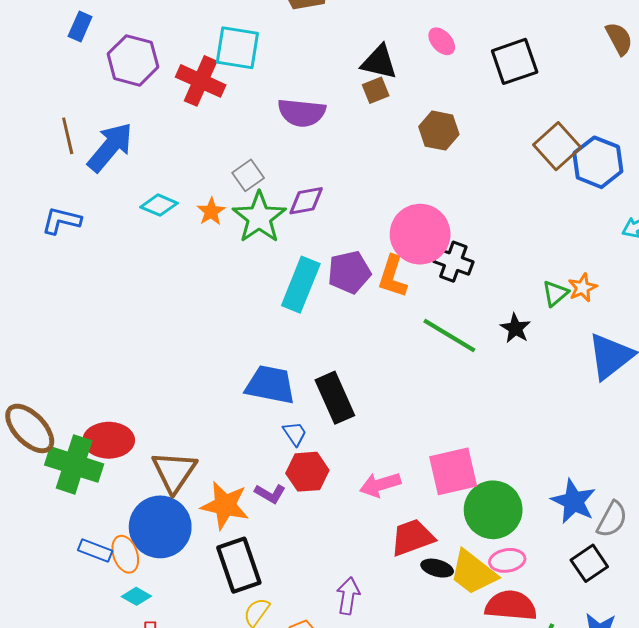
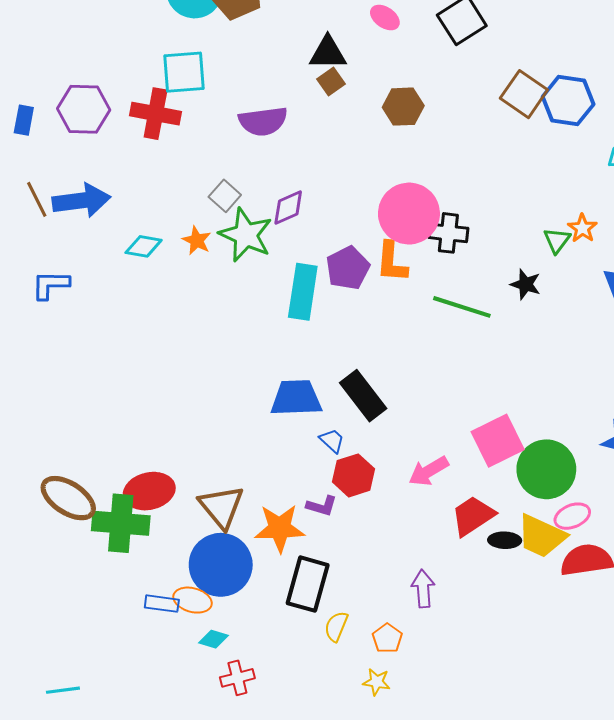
blue rectangle: (80, 26) -> (24, 120), moved
blue arrow: (110, 147) -> (81, 201), turned 56
orange ellipse: (125, 554) -> (193, 600), turned -42
black rectangle: (239, 565) -> (308, 584), turned 48

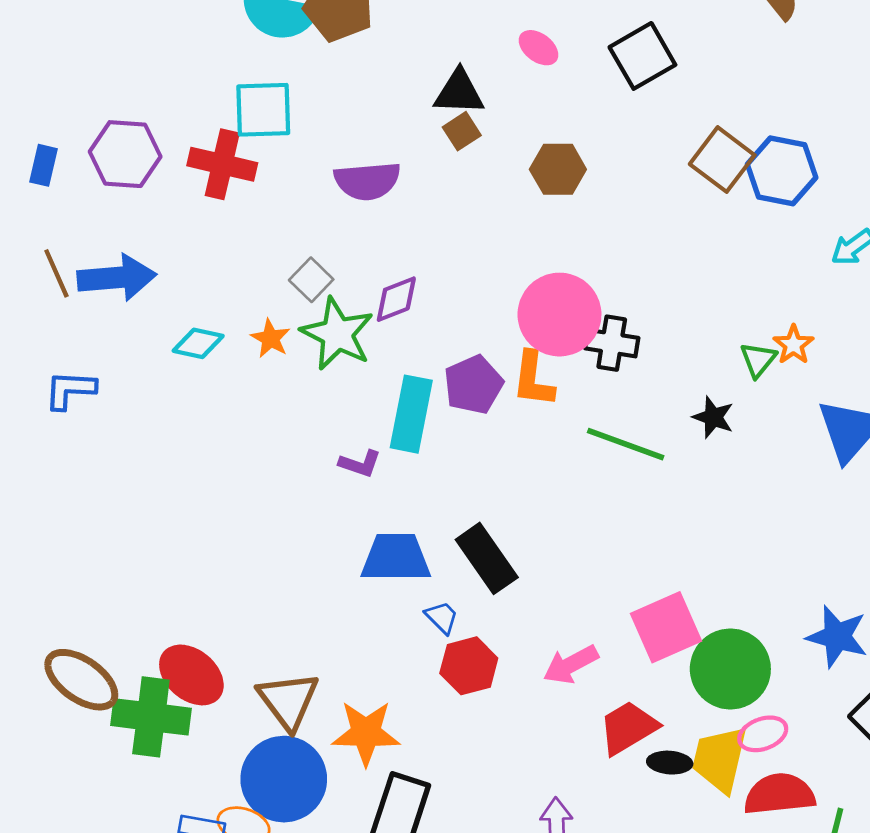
red ellipse: (149, 491) -> (191, 675), turned 51
purple L-shape: (322, 506) -> (360, 464), moved
yellow trapezoid: (541, 536) -> (720, 759), turned 76

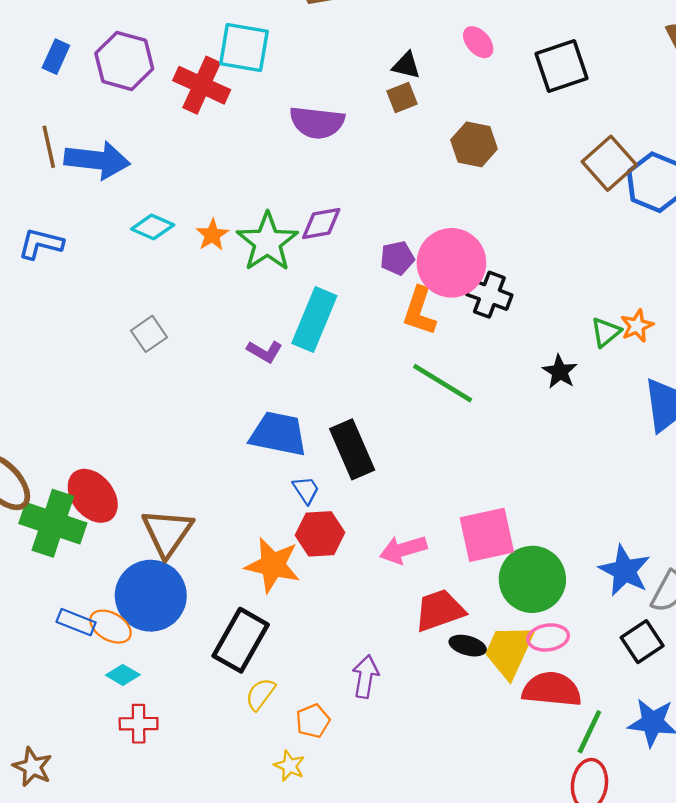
black triangle: (459, 92) -> (406, 65), size x0.7
gray square: (311, 280) -> (149, 334), moved
purple pentagon: (473, 385) -> (397, 258), moved, size x0.7
green line: (626, 444) -> (443, 383), moved
orange star: (366, 733) -> (273, 565), moved

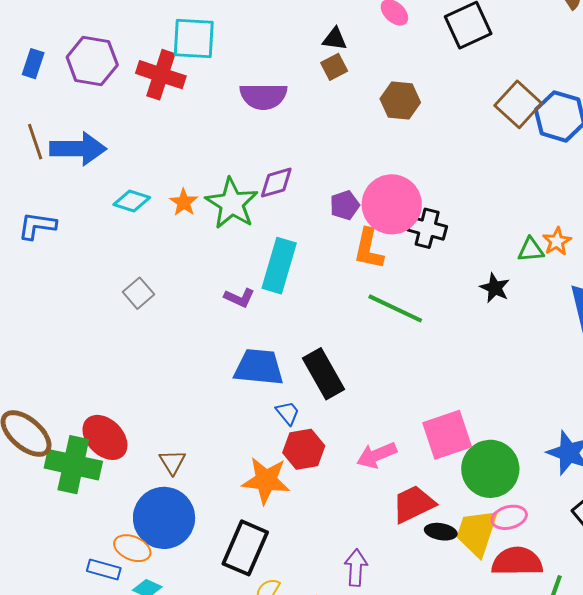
green triangle: (606, 332) -> (531, 250), turned 40
brown triangle: (167, 532) -> (172, 462), size x0.6
blue rectangle: (76, 622) -> (104, 569), moved

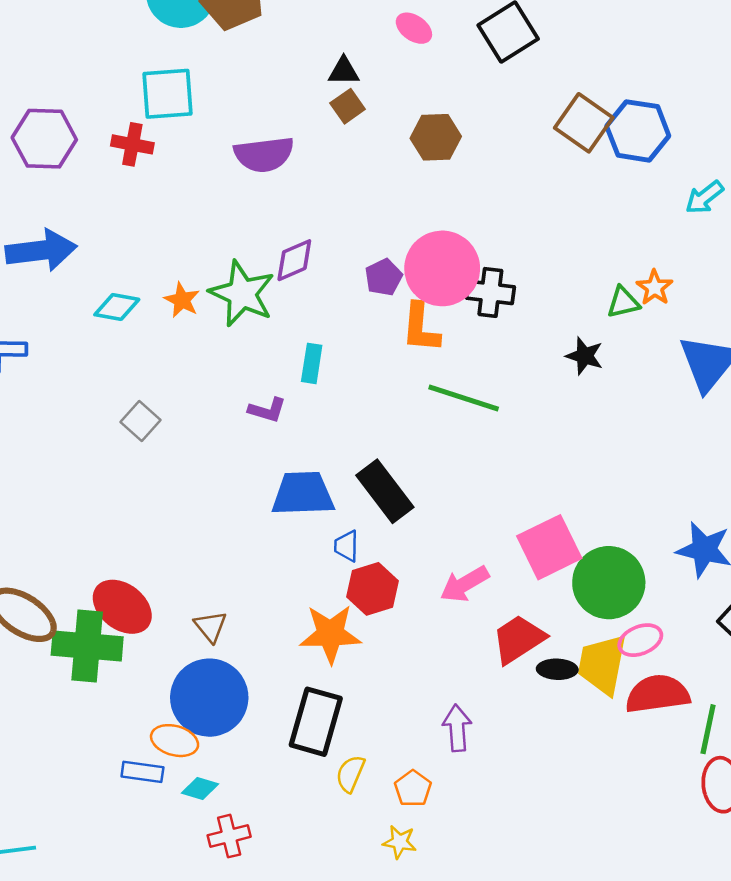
red cross: (161, 75) -> (132, 144), size x0.7
cyan rectangle: (279, 266) -> (312, 363), size x0.6
blue trapezoid: (288, 413) -> (346, 546), turned -132

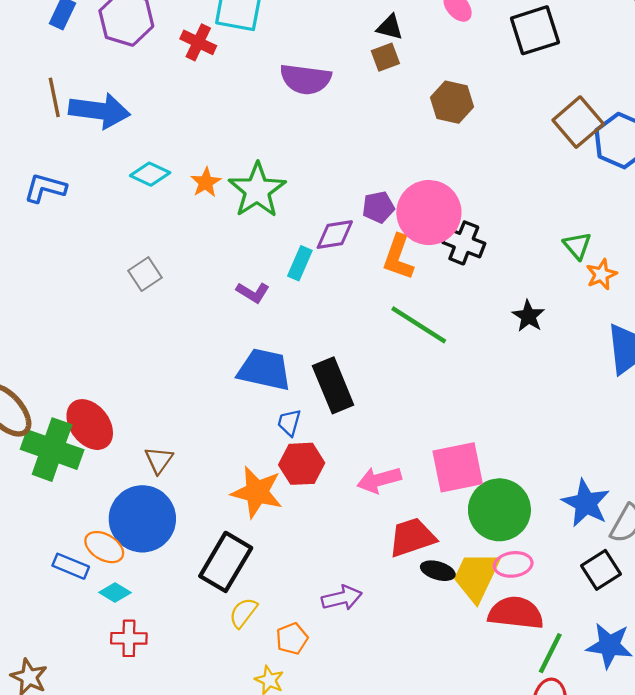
purple diamond: (294, 260) -> (335, 235), moved
green triangle: (623, 302) -> (577, 246), moved, turned 48
purple arrow: (457, 728) -> (342, 598), turned 66

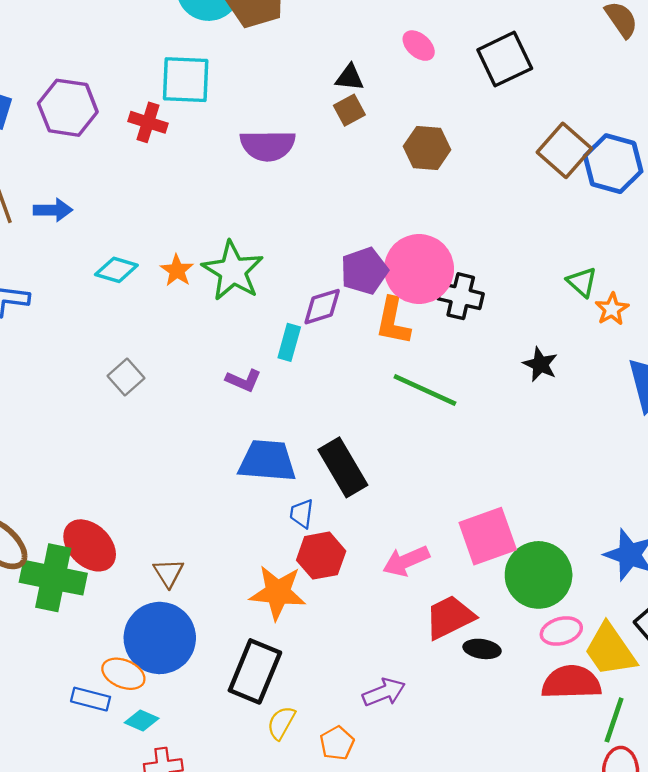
blue arrow: (99, 111) -> (53, 210), size x0.6
purple pentagon: (378, 207) -> (364, 271), size x1.4
yellow trapezoid: (476, 576) -> (610, 650), moved, turned -52

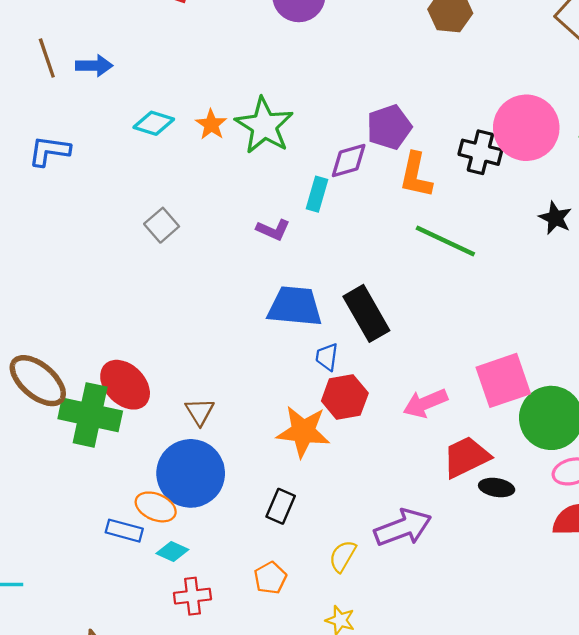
pink circle: (419, 269) -> (526, 128), moved
black rectangle: (255, 671) -> (281, 506), size x0.6
purple arrow: (384, 692) -> (403, 528), size x1.4
yellow semicircle: (281, 723) -> (343, 556), moved
orange pentagon: (337, 743) -> (270, 578), moved

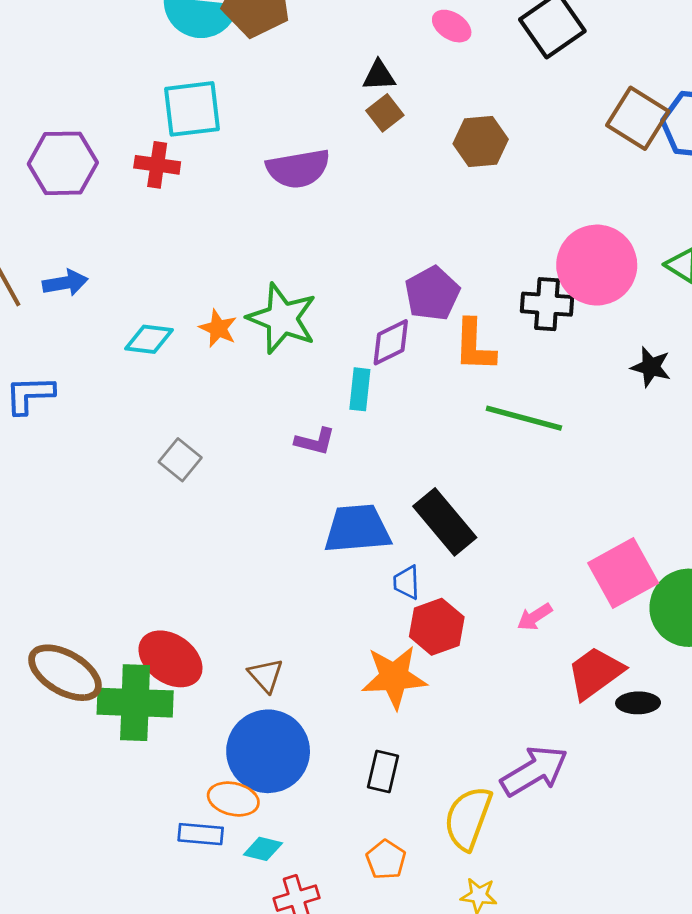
pink arrow: (425, 403) -> (535, 617), size x0.7
yellow semicircle: (343, 556) -> (468, 818), size x1.6

